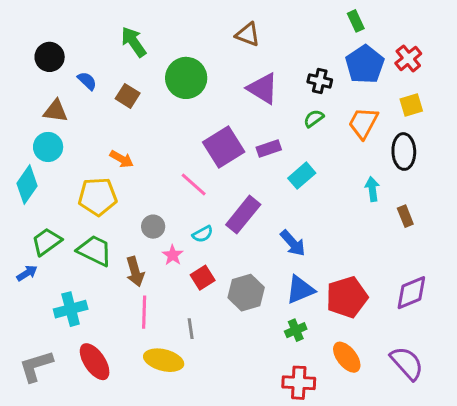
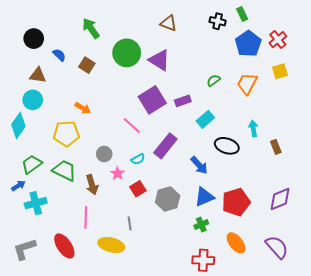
black cross: (320, 81) -> (218, 21), moved
purple triangle: (263, 88) -> (159, 60), moved
black ellipse: (404, 151) -> (227, 146), moved, turned -70
cyan cross: (71, 309) -> (36, 203), moved
pink line: (144, 312) -> (86, 217), moved

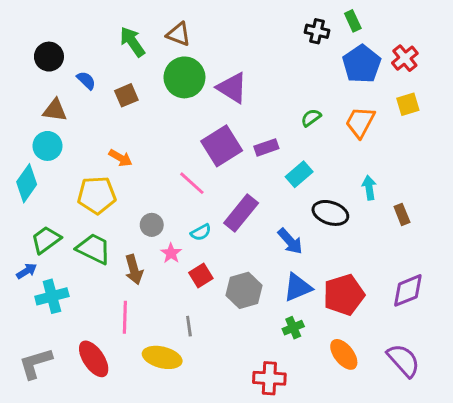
brown triangle: (169, 23) -> (179, 34), moved
brown square: (87, 65) -> (126, 95), turned 35
red cross: (203, 260) -> (269, 378), moved

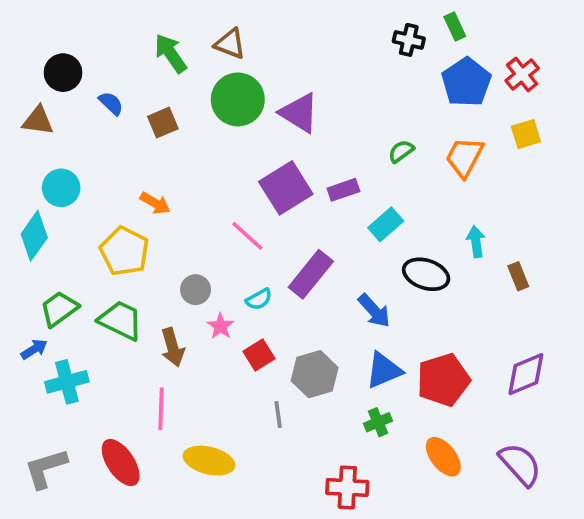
brown triangle: (55, 110) -> (38, 121), moved
yellow pentagon: (97, 195) -> (124, 251), turned 30
gray line: (189, 326) -> (278, 414), moved

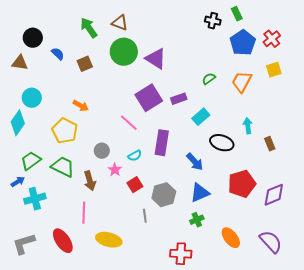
purple rectangle: (311, 274) -> (162, 143), turned -30
red pentagon: (443, 380) -> (242, 184), moved

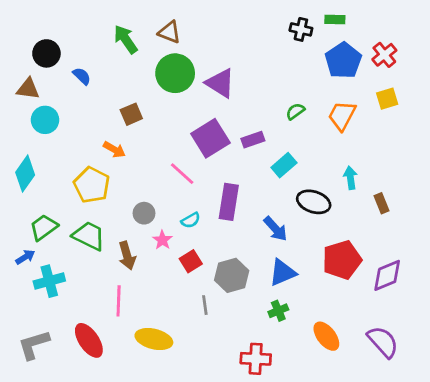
green rectangle: (237, 14) -> (335, 19), turned -64
brown square: (85, 64) -> (131, 114), moved
cyan circle: (32, 98) -> (45, 120), moved

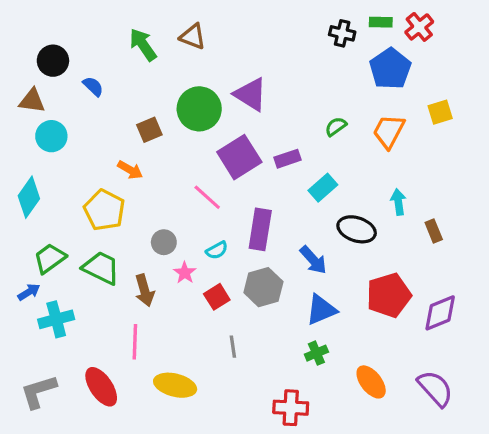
red cross: (384, 55) -> (419, 27), moved
green circle: (175, 73) -> (199, 109), moved
gray hexagon: (232, 275) -> (263, 287), moved

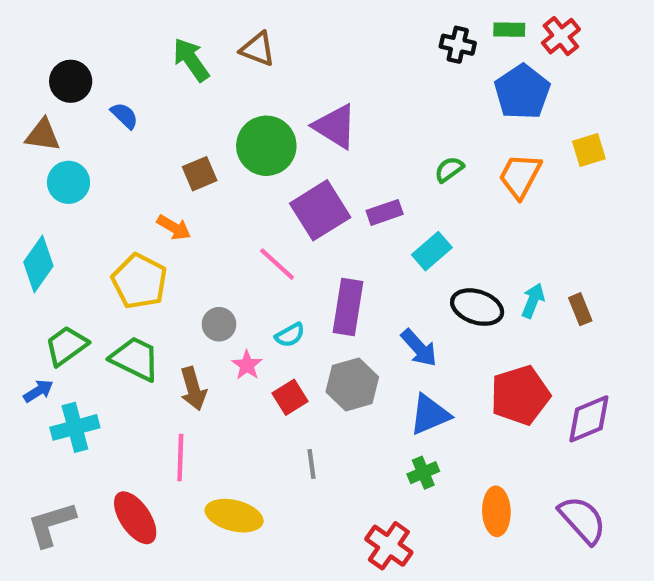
cyan arrow: (398, 202) -> (533, 301), moved, turned 30
orange ellipse: (371, 382) -> (496, 511), turned 36
red cross: (291, 408) -> (389, 546), turned 32

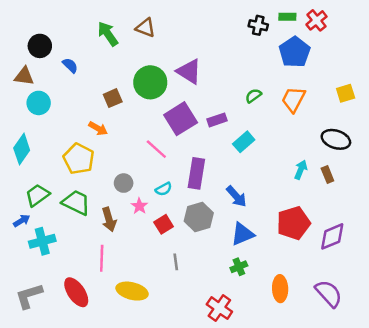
yellow square: (589, 150) -> (346, 93), moved
black ellipse: (477, 307) -> (336, 139), moved

